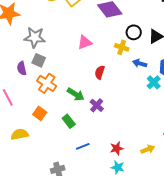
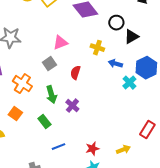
black circle: (134, 32) -> (116, 23), moved
gray square: (39, 60) -> (49, 64), moved, turned 32
green arrow: (76, 94) -> (51, 95), turned 42

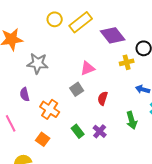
yellow cross: (97, 48) -> (127, 62), moved, turned -32
green arrow: (51, 95) -> (132, 120), moved
green rectangle: (44, 122) -> (78, 131), moved

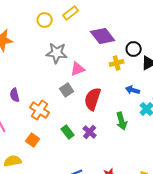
yellow rectangle: (81, 22) -> (71, 13), moved, size x0.7
gray star: (38, 63) -> (57, 53), moved
red semicircle: (103, 98) -> (93, 99), size x1.6

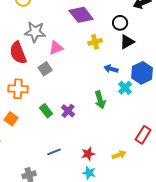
black circle: (134, 49) -> (120, 23), moved
red semicircle: (93, 99) -> (18, 53), moved, turned -40
orange cross: (40, 110) -> (18, 89), turned -30

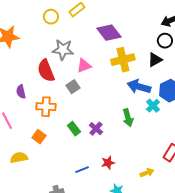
black circle: (120, 23) -> (165, 41), moved
yellow cross: (95, 42) -> (123, 60), size x1.6
blue arrow: (111, 69) -> (139, 87), size x1.6
red star: (88, 154) -> (108, 163), moved

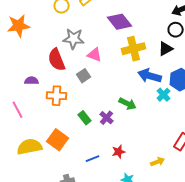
pink triangle: (84, 66) -> (95, 55), turned 42
purple semicircle: (21, 92) -> (32, 81), turned 104
green arrow: (128, 118) -> (128, 104), moved, turned -48
orange square: (39, 137) -> (58, 140), moved, size x1.5
yellow semicircle: (19, 158) -> (30, 147), size x1.4

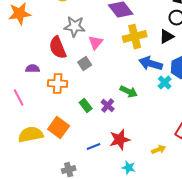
pink triangle: (95, 55) -> (96, 43), turned 49
red star: (119, 152) -> (120, 140), size x1.5

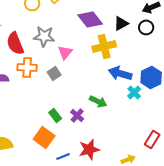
black triangle: (167, 37) -> (121, 23), moved
red semicircle: (58, 48) -> (15, 43), moved
orange cross: (58, 84) -> (27, 67), moved
orange square: (59, 128) -> (44, 137), moved

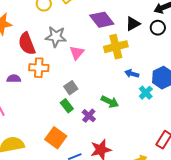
gray square: (54, 73) -> (71, 88), moved
blue arrow: (120, 73) -> (132, 74), size x0.6
green rectangle: (55, 115) -> (67, 106), moved

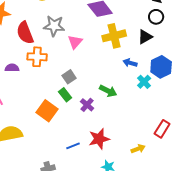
black triangle: (133, 24) -> (145, 37), moved
orange square: (56, 138) -> (47, 111), moved

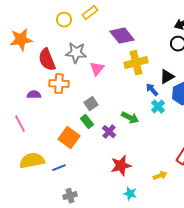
black triangle: (145, 37) -> (167, 77), moved
blue arrow: (130, 63) -> (152, 90), turned 32
cyan cross: (144, 82) -> (158, 107), moved
blue line: (73, 146) -> (59, 168), moved

